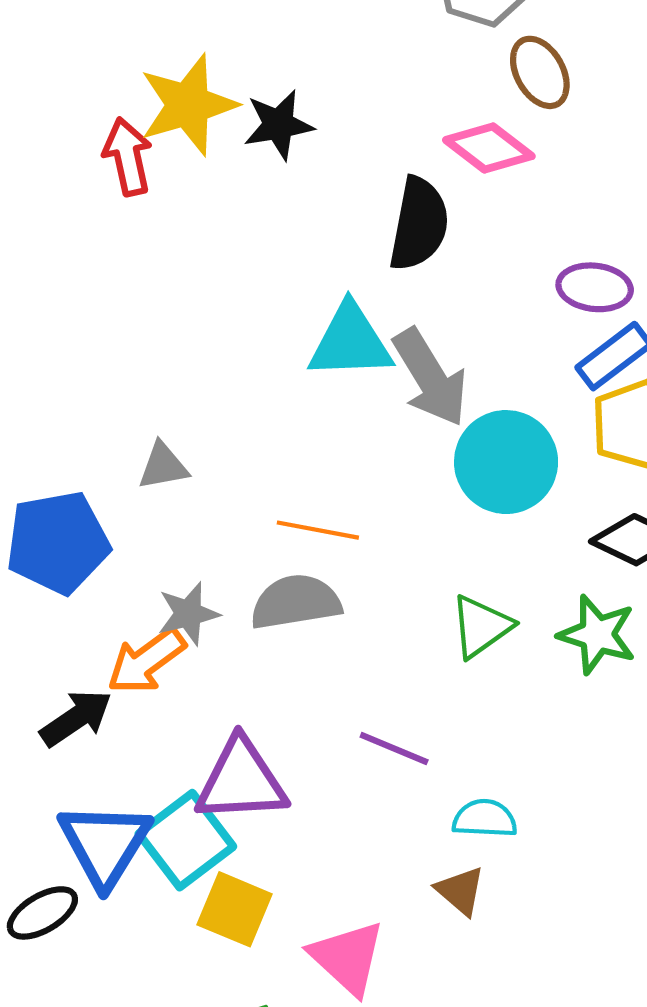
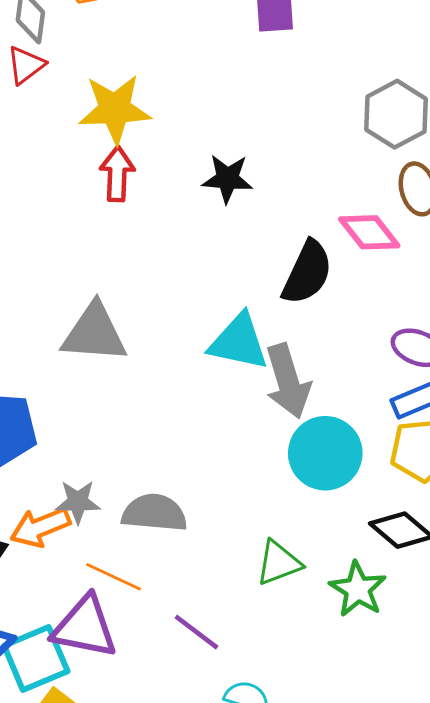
yellow star: (188, 105) -> (115, 109), moved
gray triangle: (163, 466) -> (94, 333), moved, size x1.8
orange line: (318, 530) -> (113, 577), moved

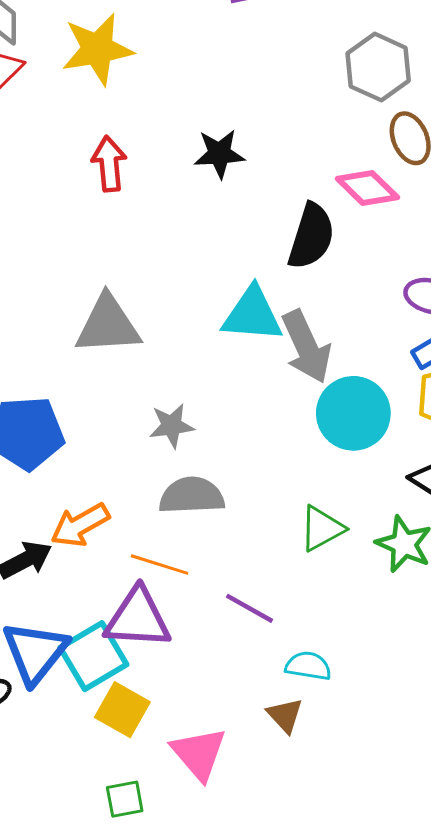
yellow star: (115, 109) -> (97, 49), moved
gray star: (78, 502) -> (172, 426), moved

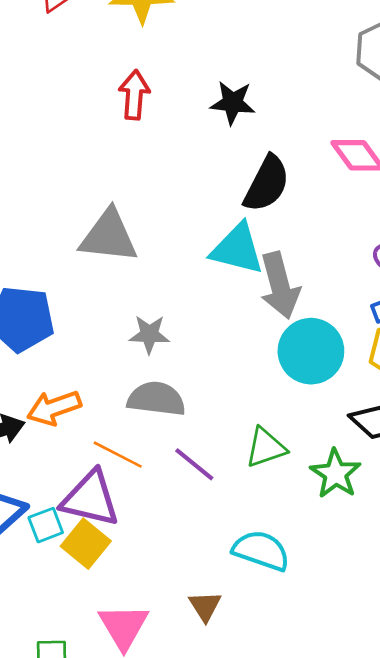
black semicircle: (311, 236) -> (267, 184), moved
purple line: (249, 608) -> (194, 464), moved
cyan square: (93, 656) -> (46, 525), size x0.6
cyan semicircle: (308, 666) -> (261, 551), moved, size x1.4
yellow square: (122, 710) -> (86, 544), moved

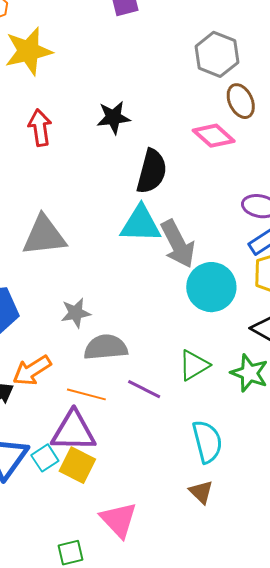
gray star: (149, 334) -> (76, 313), moved
cyan semicircle: (261, 551) -> (207, 442), turned 69
brown triangle: (205, 606) -> (201, 492), moved

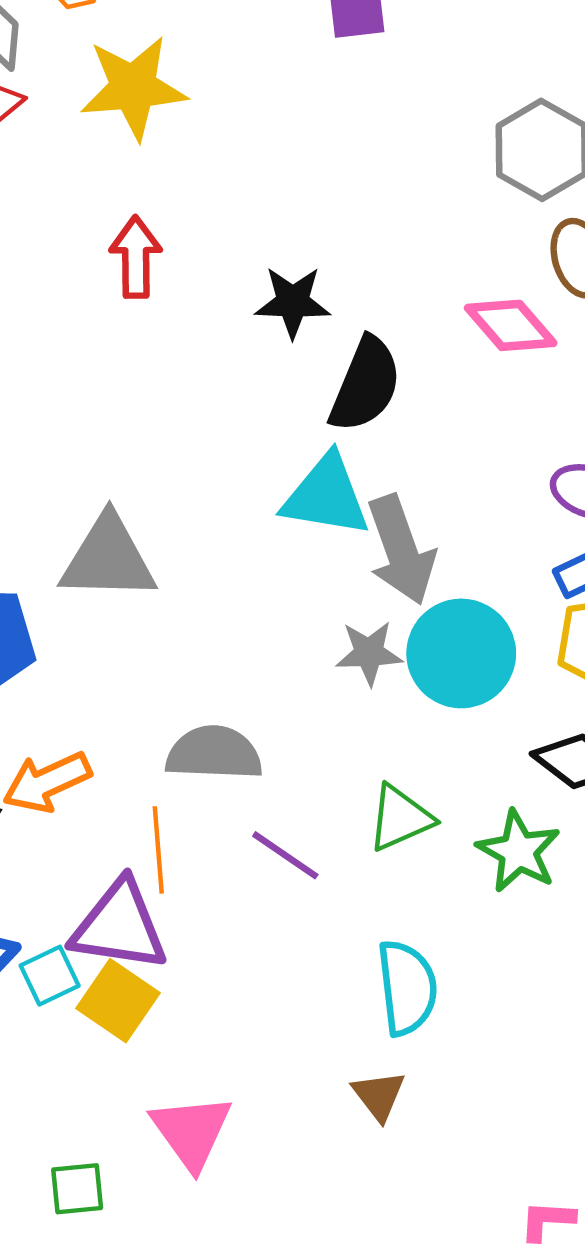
black star: (113, 117) -> (293, 302), moved
gray triangle: (44, 236) -> (108, 558), moved
gray star: (76, 313) -> (369, 653), moved
orange line: (86, 394) -> (158, 850), turned 63

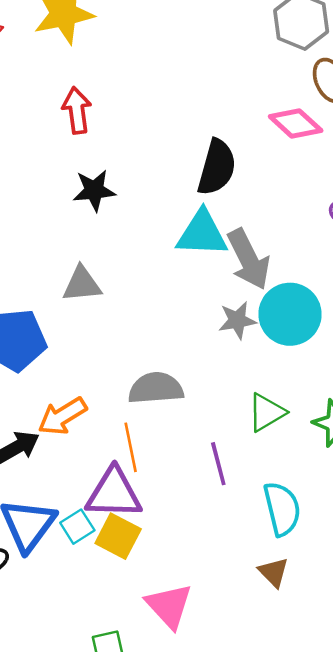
black star: (293, 302) -> (94, 190), moved
gray triangle: (108, 558) -> (82, 284), size x0.7
purple line: (285, 855) -> (218, 464), moved, turned 48

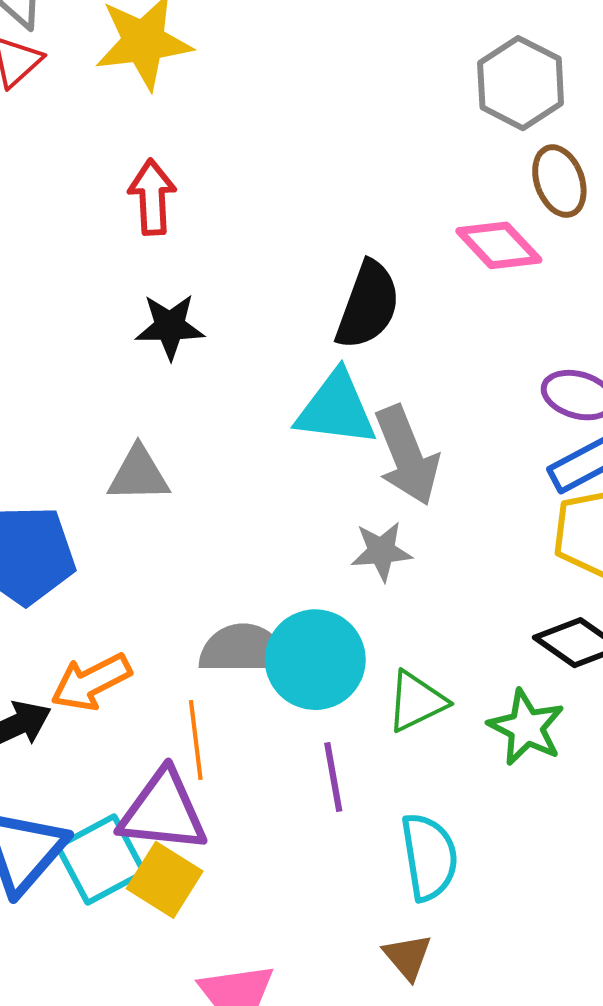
cyan circle: (290, 314) -> (315, 660), moved
cyan square: (77, 527) -> (101, 859), size x1.6

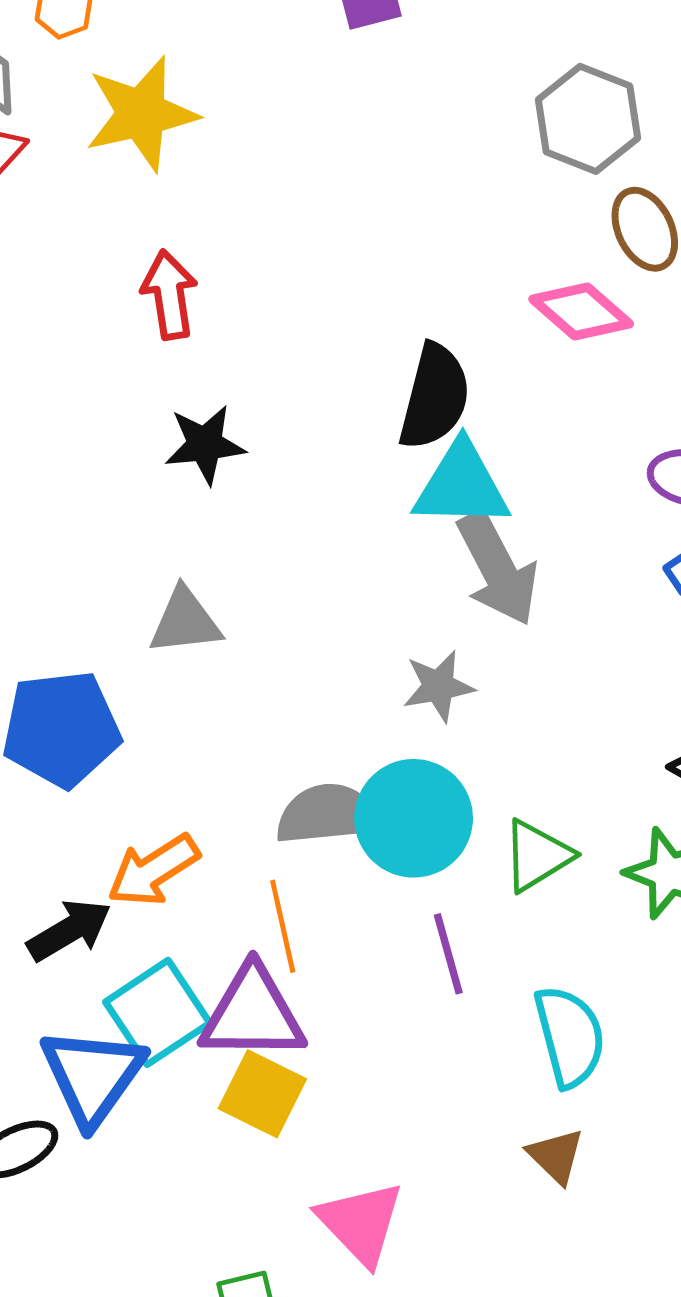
cyan triangle: (336, 409) -> (461, 485), moved
gray star: (381, 551) -> (439, 686), moved
cyan square: (101, 859) -> (158, 1012), moved

